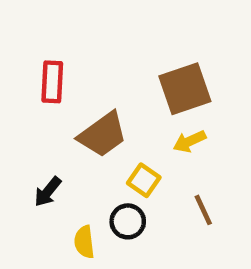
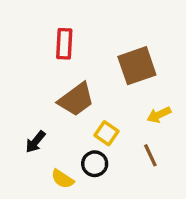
red rectangle: (52, 82) -> (64, 44), moved
yellow arrow: (189, 141) -> (159, 115), moved
yellow semicircle: (84, 242) -> (63, 179), turned -50

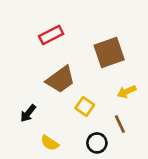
red rectangle: (64, 44) -> (51, 35), turned 60
black circle: (95, 164) -> (97, 143), moved

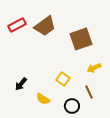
red rectangle: (51, 35) -> (17, 25), moved
brown trapezoid: (60, 80) -> (45, 26), moved
yellow semicircle: (50, 143) -> (43, 99), moved

